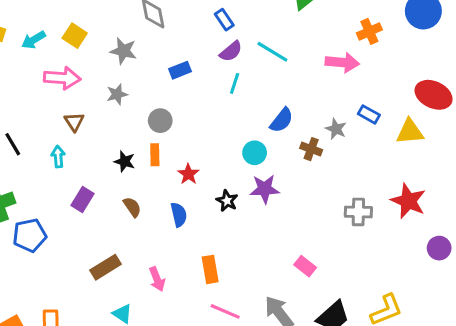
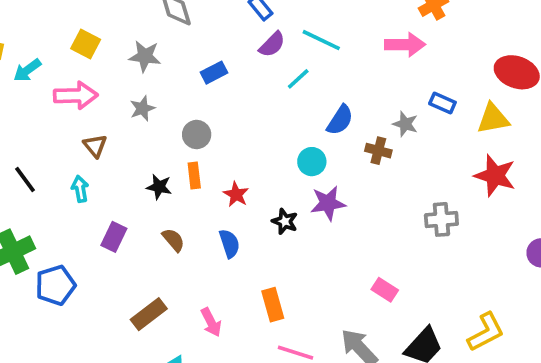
cyan arrow: (34, 40) -> (27, 70), moved
cyan line: (235, 83) -> (298, 79), moved, turned 35
red star: (408, 201) -> (495, 176), moved

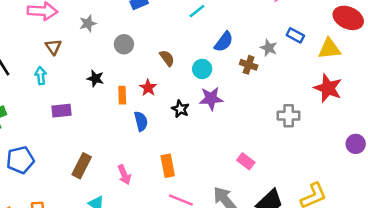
orange rectangle: (194, 176) -> (122, 95), moved
purple rectangle: (114, 237) -> (62, 111), turned 54
brown semicircle: (173, 240) -> (167, 58), moved
blue pentagon: (55, 285) -> (20, 160), moved
brown rectangle: (149, 314) -> (82, 166), turned -30

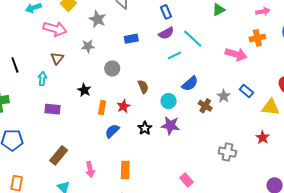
red star: (328, 88) -> (263, 137), size x0.6
blue semicircle: (141, 121) -> (112, 131), turned -133

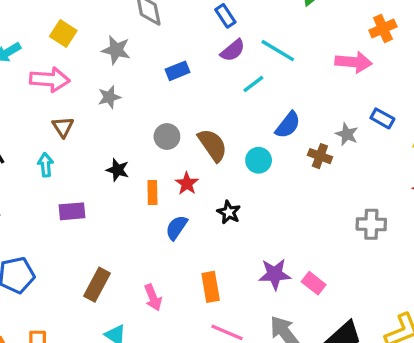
gray circle: (112, 68) -> (167, 137), moved
brown semicircle: (143, 87) -> (213, 145), size x1.5
purple star: (170, 125) -> (275, 274), moved

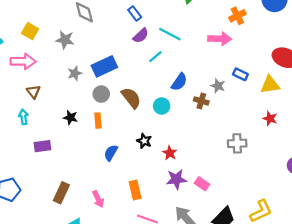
blue rectangle: (177, 71) -> (104, 66), moved, size x1.6
gray star: (109, 97) -> (75, 73), moved
red star: (187, 183) -> (170, 153), moved
orange rectangle: (152, 193) -> (98, 121), moved

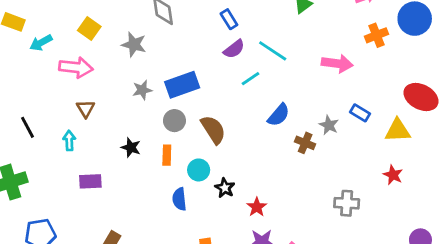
orange cross: (237, 16) -> (377, 35), moved
cyan circle: (162, 106) -> (199, 170), moved
blue semicircle: (111, 153) -> (179, 199), turned -42

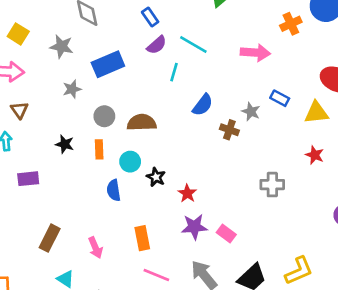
cyan line: (251, 79) -> (174, 72), turned -36
blue rectangle: (182, 85) -> (108, 64), moved
brown semicircle: (213, 130) -> (142, 123), turned -56

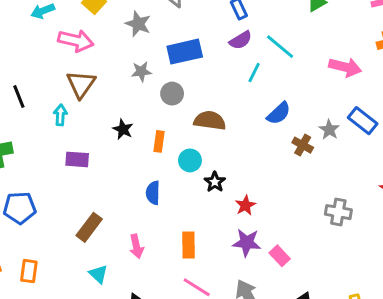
blue rectangle: (280, 98) -> (363, 121), size x1.4
brown triangle: (19, 110) -> (81, 84), size x1.5
gray circle: (104, 116) -> (172, 94), moved
blue semicircle: (114, 190) -> (153, 193), moved

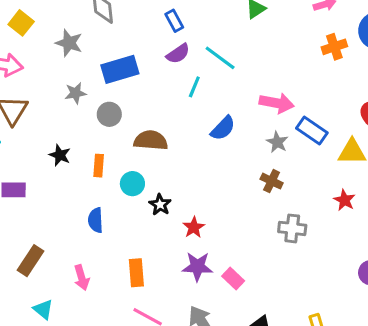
pink arrow: (345, 67) -> (277, 103), moved
brown cross: (303, 145) -> (272, 181), moved

